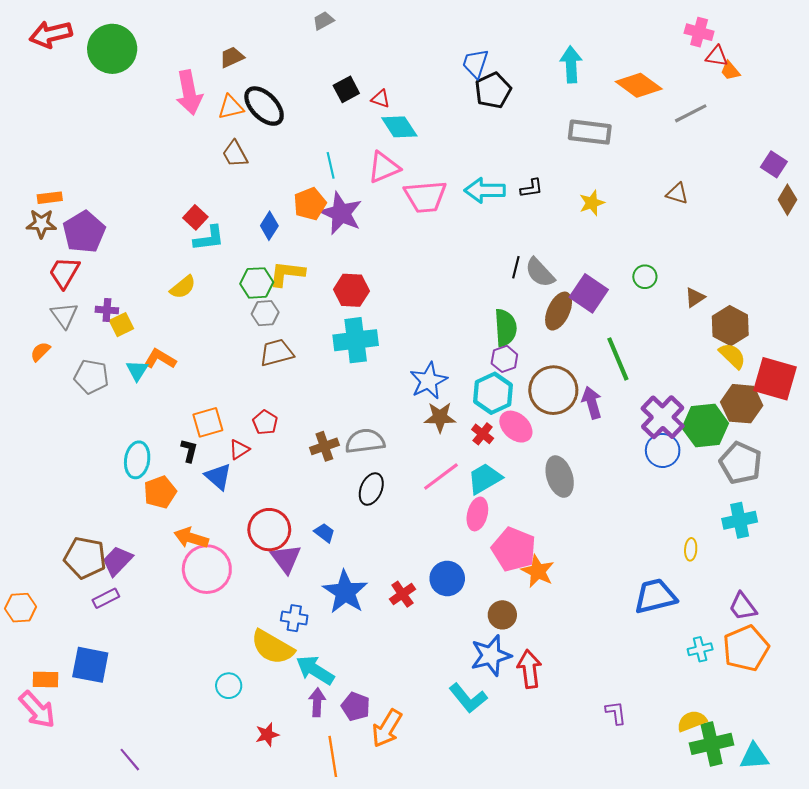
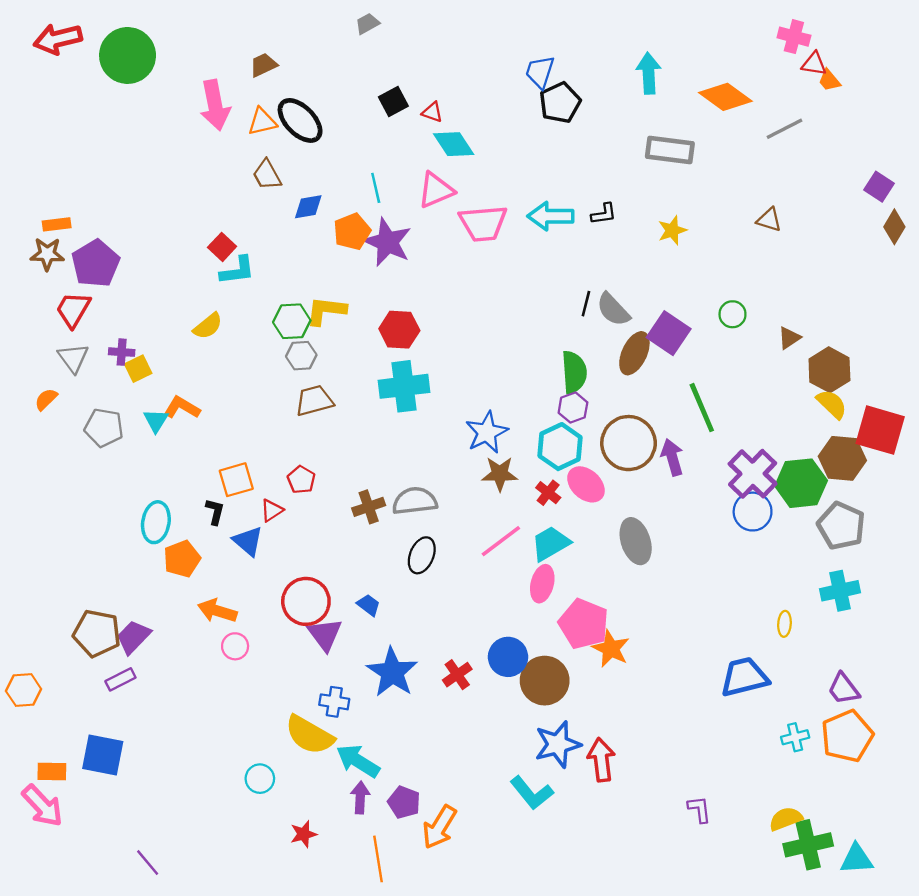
blue diamond: (269, 226) -> (308, 207), moved, turned 48
pink circle: (207, 569) -> (235, 646), size x0.5
brown circle: (502, 615) -> (545, 681), moved, size x1.5

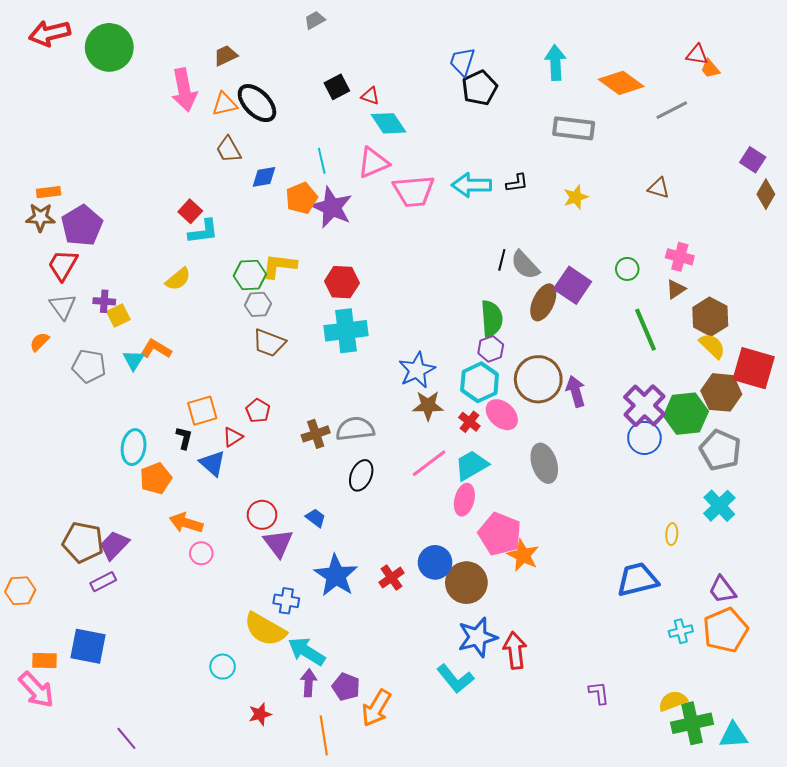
pink cross: (794, 37) -> (680, 257), moved
brown trapezoid: (314, 401) -> (269, 343), turned -144
green line: (702, 408) -> (645, 330), moved
cyan cross: (840, 591) -> (719, 506), turned -32
red circle: (306, 601) -> (262, 515), size x0.7

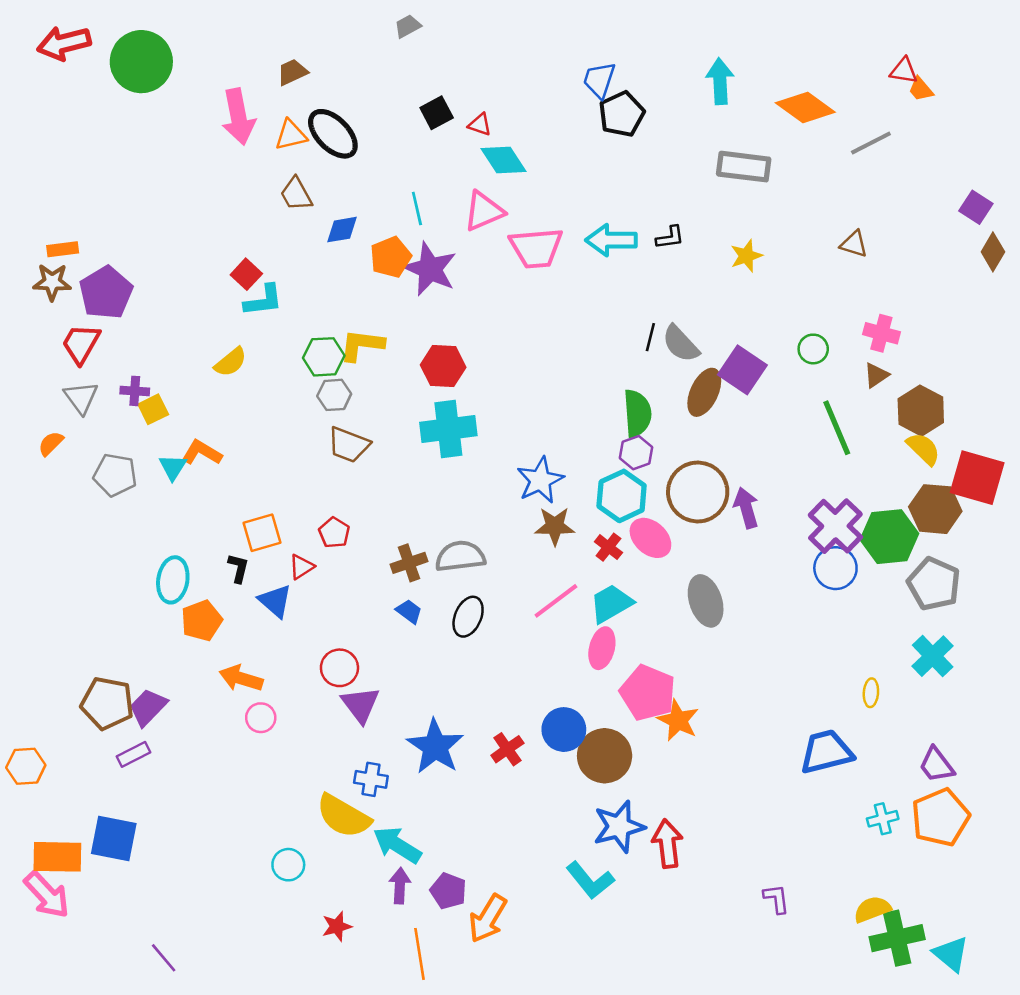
blue trapezoid: (316, 518) -> (409, 611), moved
orange rectangle: (45, 661) -> (57, 857), size x1.5
cyan triangle: (733, 735) -> (951, 954), turned 44

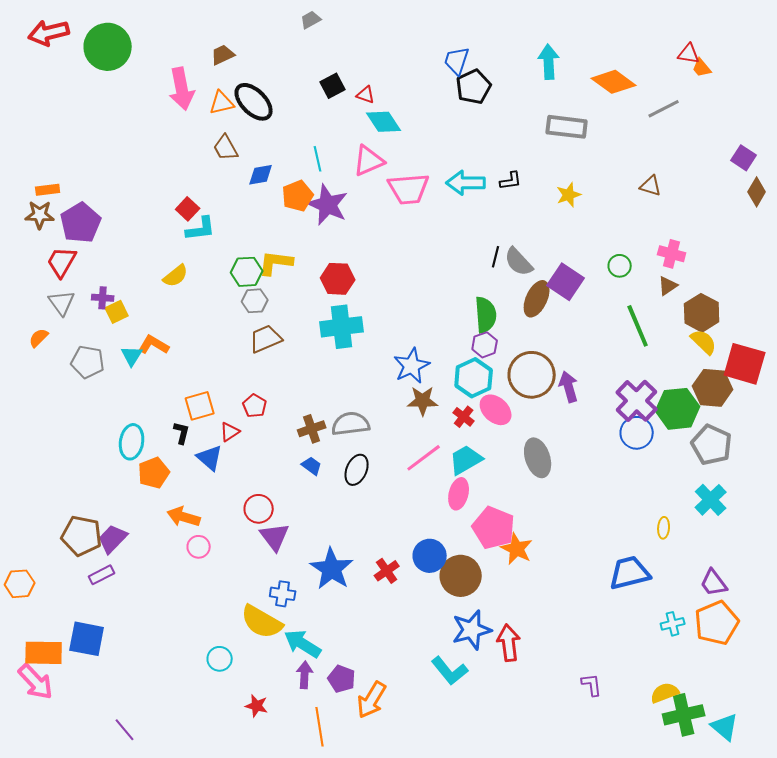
brown trapezoid: (349, 445) -> (266, 339), turned 136
red star: (337, 926) -> (257, 706), turned 30

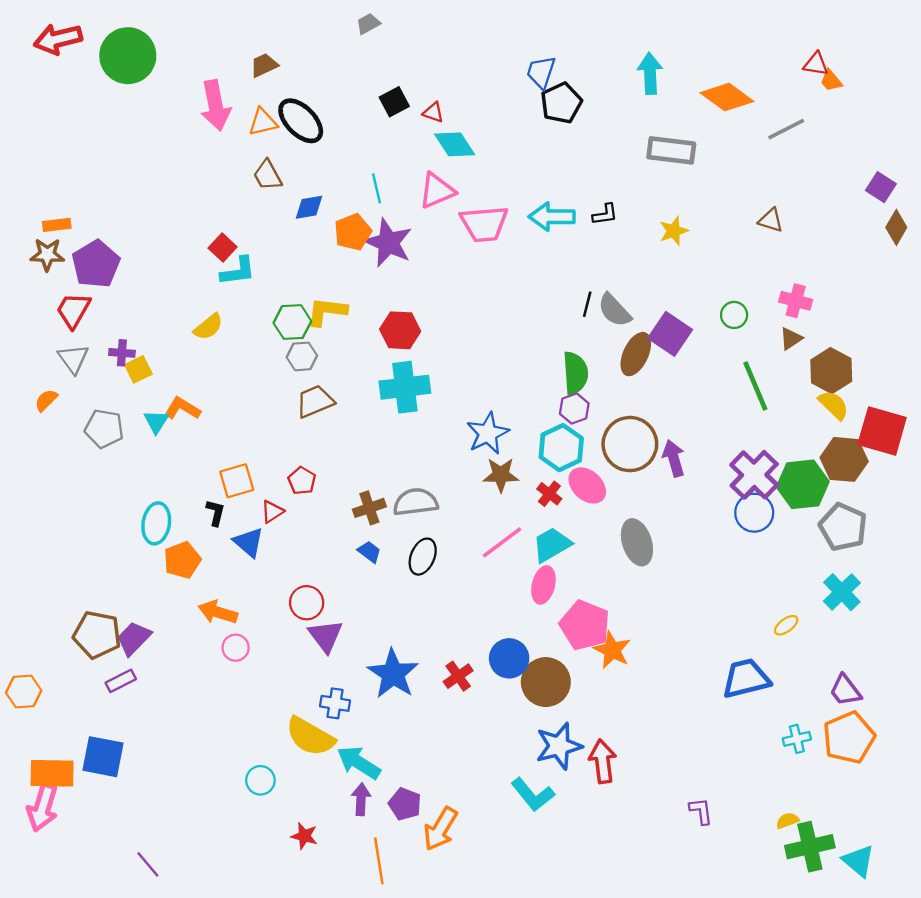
yellow ellipse: (664, 528) -> (786, 625), turned 50
pink arrow: (36, 682) -> (43, 808), turned 60
yellow semicircle: (665, 693) -> (787, 821), size x0.7

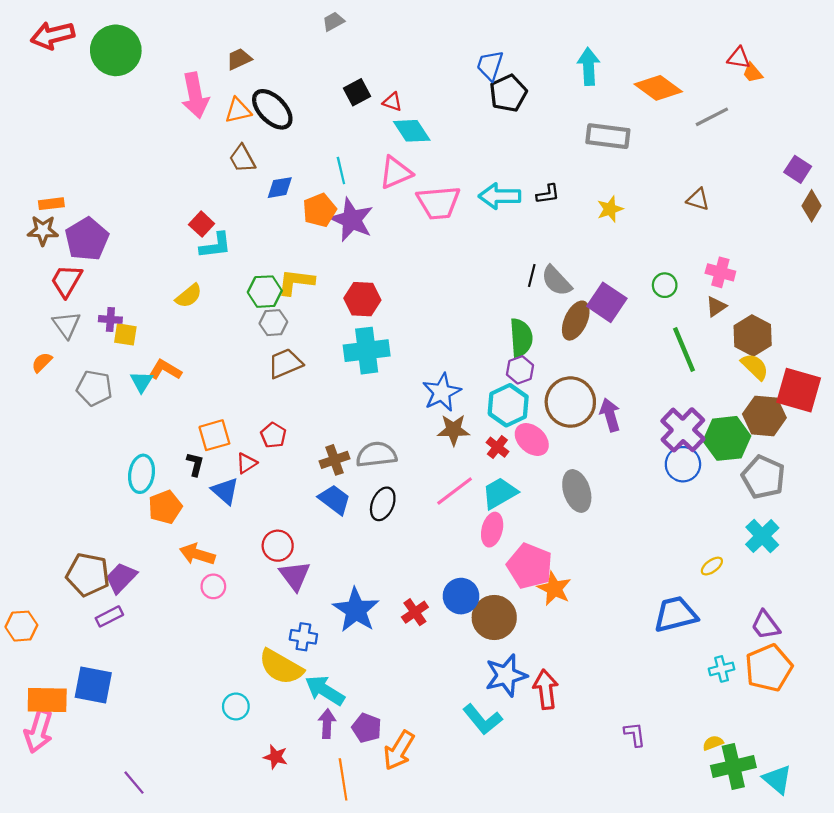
yellow square: (138, 369) -> (125, 334), turned 35
blue trapezoid: (369, 552) -> (334, 500), size x1.5

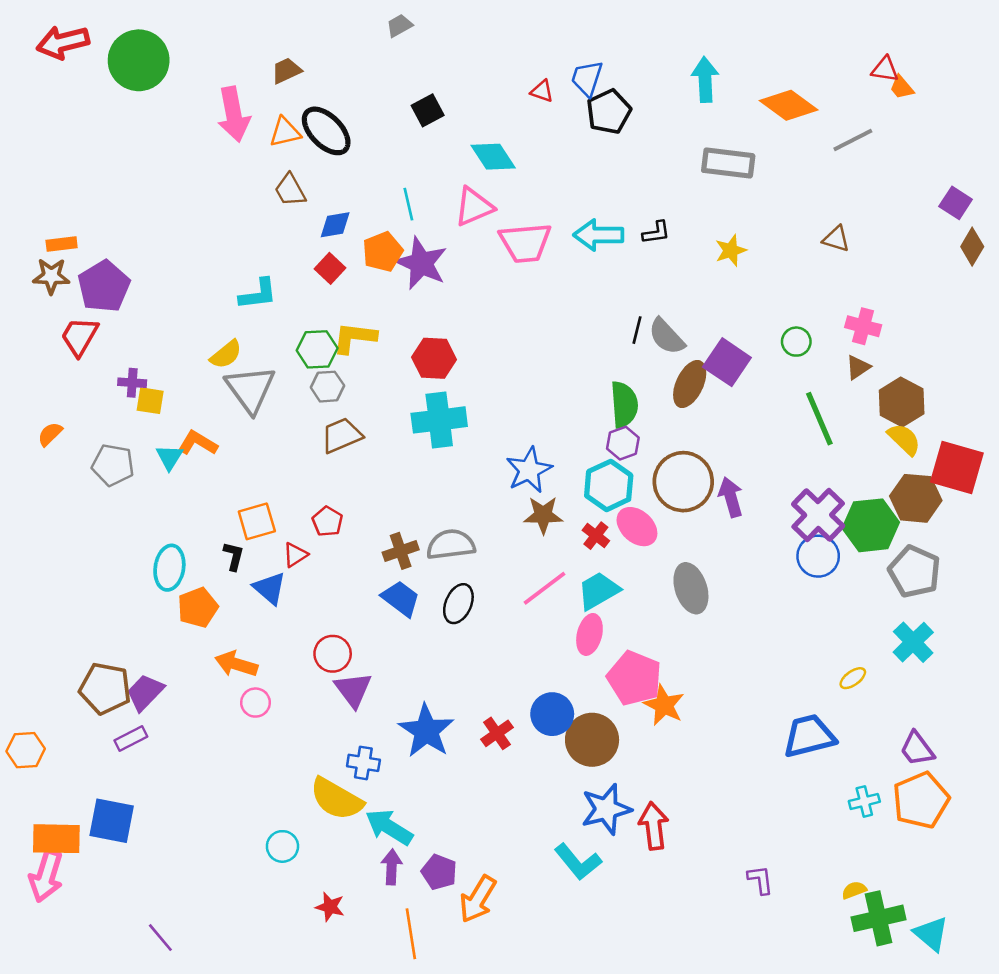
red triangle: (392, 102) -> (542, 91), moved
red square: (202, 224) -> (330, 268), moved
gray triangle: (66, 325) -> (250, 389), moved, size x1.5

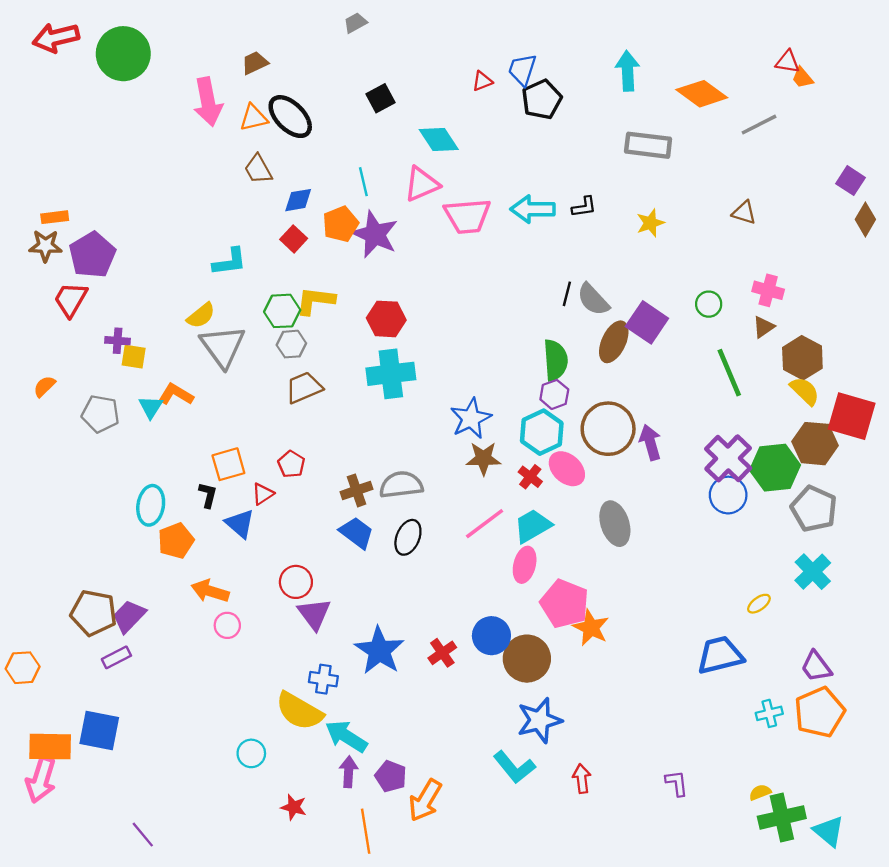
red triangle: (542, 91) -> (482, 81), turned -40
red arrow: (654, 826) -> (582, 779), moved, size x0.7

